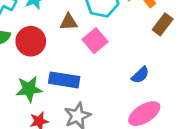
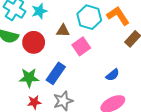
blue rectangle: (64, 80) -> (56, 73), turned -70

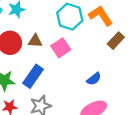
brown triangle: (63, 31) -> (35, 41), moved

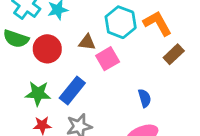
brown triangle: (35, 41) -> (87, 42), moved
blue semicircle: (94, 79) -> (145, 98), turned -72

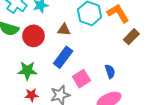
pink square: (108, 59) -> (81, 79), moved
blue rectangle: (72, 91) -> (63, 57), moved

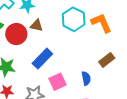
brown triangle: (64, 30) -> (37, 26), moved
brown rectangle: (131, 37) -> (107, 60), moved

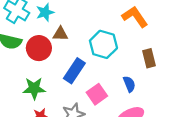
cyan hexagon: (74, 19) -> (103, 44), moved
brown rectangle: (107, 60) -> (149, 58), turned -56

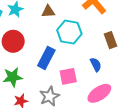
brown triangle: (60, 34) -> (48, 11), moved
pink square: (97, 94) -> (68, 76), turned 30

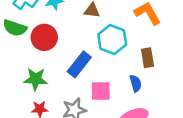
brown rectangle: (111, 40) -> (147, 58), moved

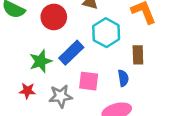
red circle: (44, 37) -> (54, 17), moved
green star: (36, 79) -> (41, 61), moved, turned -30

